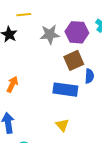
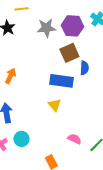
yellow triangle: (62, 125) -> (54, 105), moved

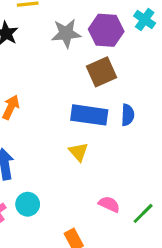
blue semicircle: (84, 68) -> (128, 115), moved

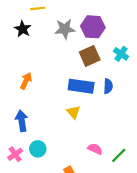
cyan cross: (145, 20) -> (121, 54), moved

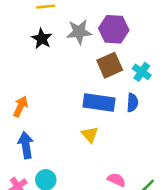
black star: (23, 29) -> (42, 39), moved
cyan cross: (121, 54) -> (142, 72), moved
orange arrow: (26, 81) -> (20, 107), moved

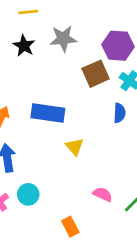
purple hexagon: (114, 29) -> (118, 46), moved
blue rectangle: (99, 103) -> (48, 113), moved

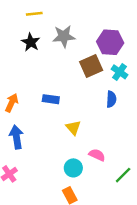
blue rectangle: (48, 113) -> (51, 99), size x0.6
cyan circle: (28, 194) -> (73, 168), moved
pink semicircle: (103, 194) -> (97, 155), moved

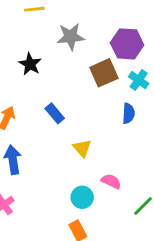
black star: (31, 42) -> (30, 64), moved
blue rectangle: (51, 99) -> (55, 113), turned 42

